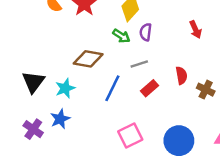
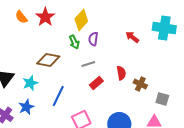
red arrow: (195, 30) -> (132, 37), turned 152
green arrow: (121, 36) -> (74, 42), turned 32
blue line: (112, 88) -> (58, 96), moved

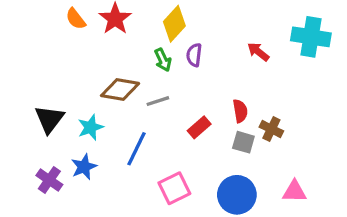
gray line: (88, 64) -> (158, 101), moved
gray square: (162, 99) -> (243, 142), moved

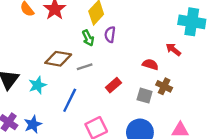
red arrow: (258, 52) -> (173, 49), moved
red semicircle: (240, 111) -> (150, 64), moved, turned -63
blue star: (84, 167) -> (33, 124), moved

